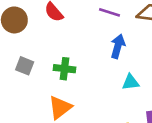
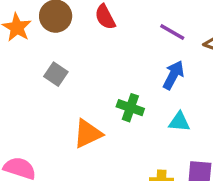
green cross: (64, 69) -> (130, 108), moved

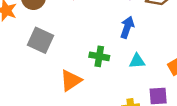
gray square: (56, 74) -> (40, 40), size x1.5

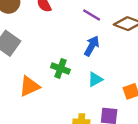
cyan triangle: (137, 61) -> (95, 79), turned -35

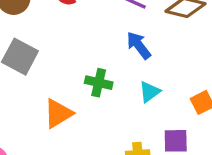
blue arrow: (92, 46) -> (139, 45), turned -60

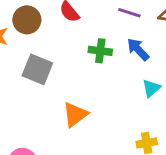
green cross: (99, 83) -> (100, 51), moved

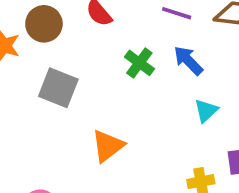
green cross: (100, 51) -> (139, 63), turned 30

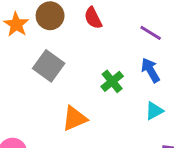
green cross: (139, 63) -> (112, 81), moved

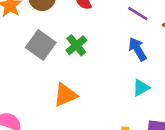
green cross: (112, 81) -> (76, 45), moved

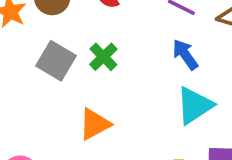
cyan triangle: (141, 88) -> (195, 105), size x1.6

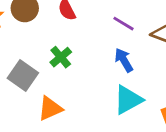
gray square: (56, 61) -> (23, 76), moved

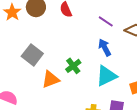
green cross: (61, 57) -> (73, 66), moved

